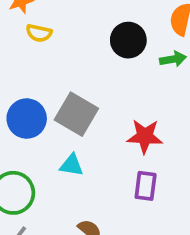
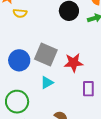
red star: (145, 136) -> (73, 63), moved
cyan triangle: (72, 165) -> (47, 83), turned -32

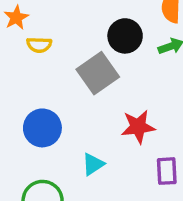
gray square: (46, 55) -> (98, 73), moved, turned 35

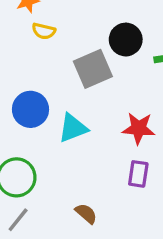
red star: (138, 127) -> (139, 128), moved
cyan triangle: (93, 164) -> (73, 128), moved, size x1.4

